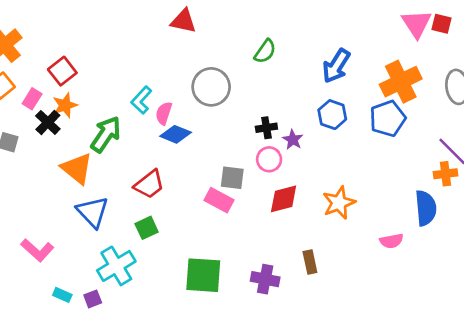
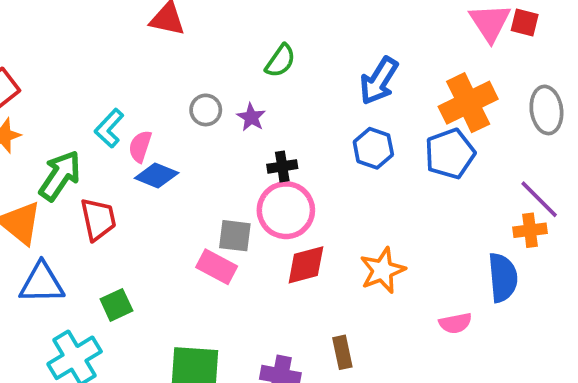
gray circle: (211, 87) -> (206, 110), size x0.6
purple star: (293, 140) -> (251, 117), moved
pink circle: (269, 159) -> (286, 210), size x1.6
red trapezoid: (149, 184) -> (98, 219), moved, turned -64
blue triangle: (93, 212) -> (42, 283), turned -48

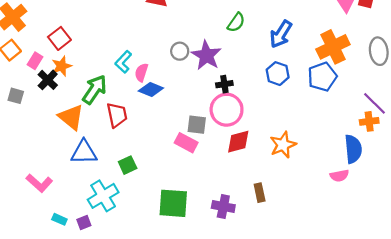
green semicircle: (280, 61) -> (236, 22), moved
purple star: (251, 117) -> (206, 55), size x1.8
pink semicircle: (455, 323) -> (339, 176), moved

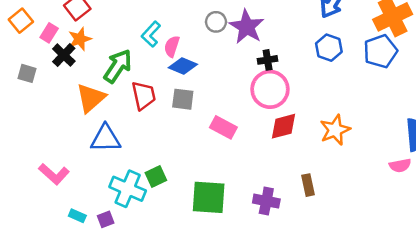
orange triangle: (71, 117) -> (91, 98), turned 40
gray square: (197, 125) -> (183, 99), moved
green square: (128, 165) -> (156, 176), moved
cyan cross: (103, 196) -> (128, 189), turned -36

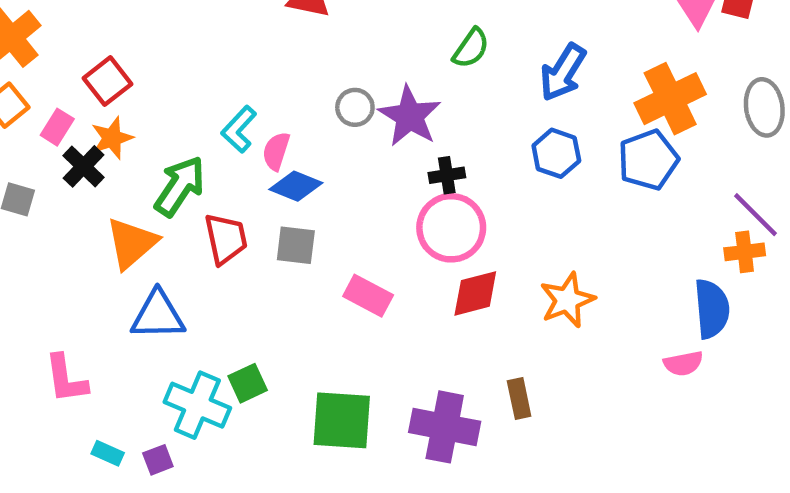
pink L-shape: (54, 174) -> (66, 379), turned 40
purple cross: (266, 201) -> (445, 427), size x1.4

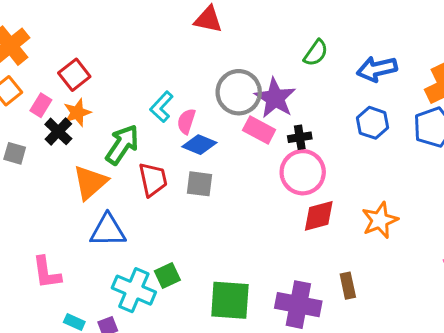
blue arrow: (563, 72) -> (377, 69), turned 45
gray circle: (355, 107) -> (239, 92), size x1.8
pink rectangle: (368, 296) -> (259, 130), moved

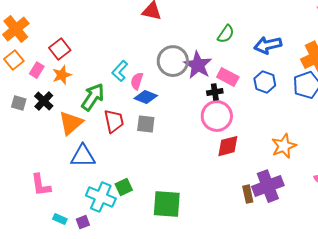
pink rectangle: (259, 130) -> (228, 77), moved
black cross: (58, 131) -> (44, 101), moved
orange star: (380, 220) -> (284, 146), moved
purple cross: (298, 305) -> (268, 186), moved, turned -32

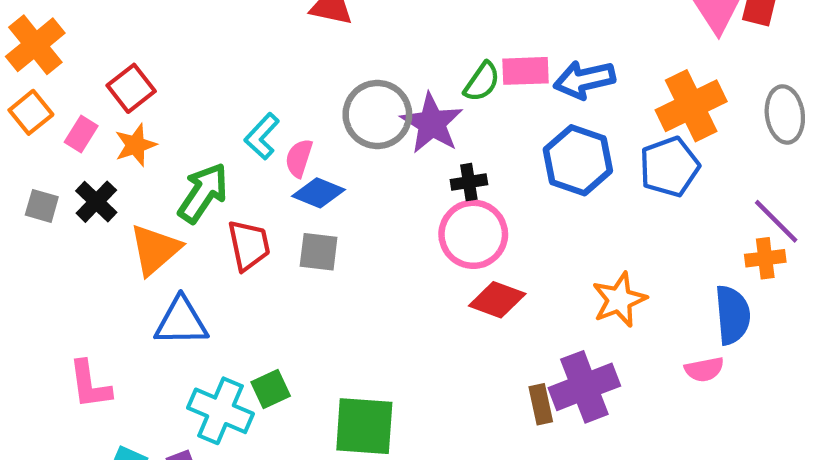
green semicircle: (226, 34) -> (482, 82), moved
pink rectangle: (228, 77) -> (526, 71), moved, turned -30
blue hexagon: (265, 82) -> (578, 160), size x1.4
red diamond: (228, 146) -> (497, 300), turned 35

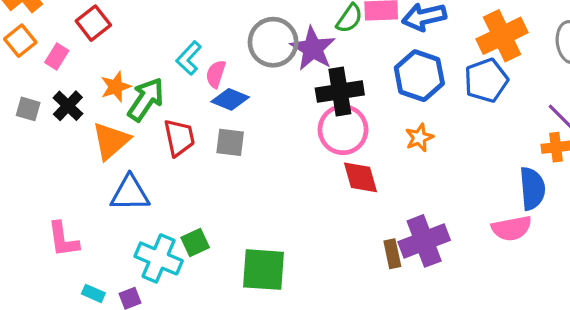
orange star: (136, 145) -> (116, 87), moved
black cross: (469, 182) -> (340, 91), size x1.8
red diamond: (497, 300) -> (360, 177), turned 54
orange star: (619, 300) -> (419, 138), moved, size x0.7
pink semicircle: (704, 369) -> (512, 228), size x1.4

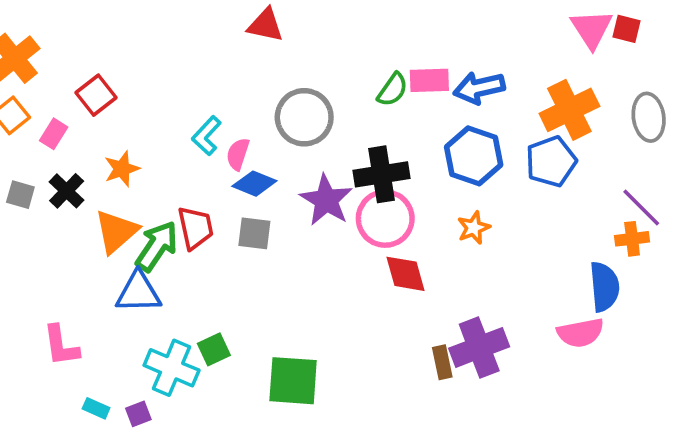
purple star: (313, 49) -> (326, 200), moved
green arrow: (146, 99) -> (157, 246), moved

